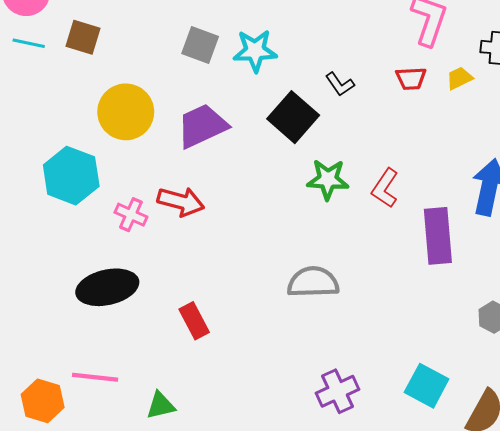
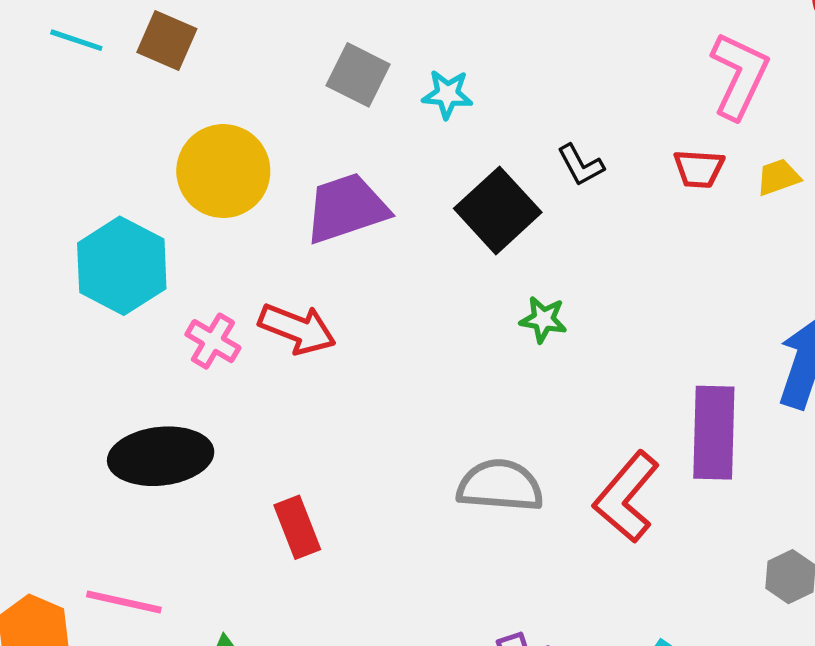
cyan star: (255, 51) -> (447, 94), size x0.7
green star: (328, 179) -> (543, 319), size x0.7
red L-shape: (385, 188) -> (626, 497), moved, size x1.4

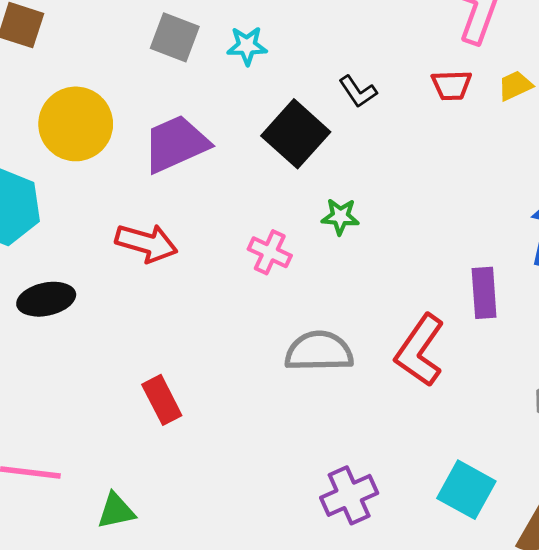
pink cross: (213, 341) -> (270, 252), moved
purple rectangle: (714, 433) -> (484, 293), size x0.7
black ellipse: (161, 456) -> (46, 299), moved, size x0.7

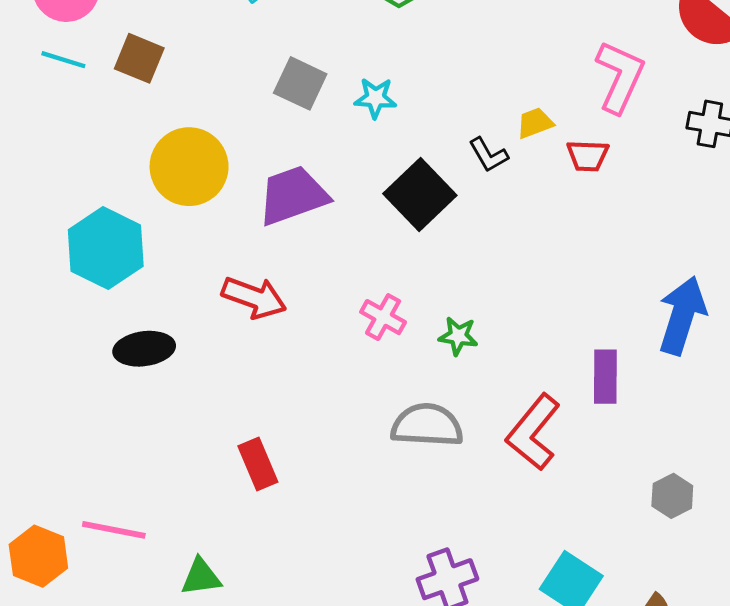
yellow trapezoid: (515, 86) -> (535, 123), moved
green star: (340, 217) -> (458, 336), moved

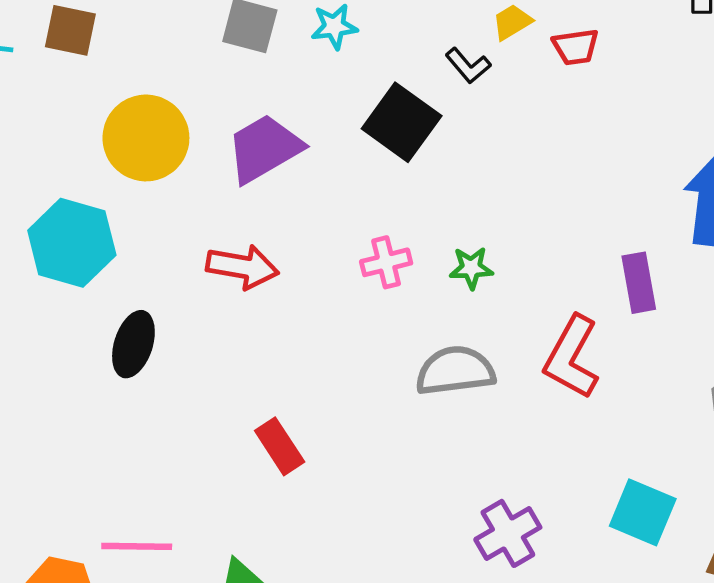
pink cross: (383, 317) -> (386, 262), turned -33
black ellipse: (144, 349) -> (133, 344), turned -54

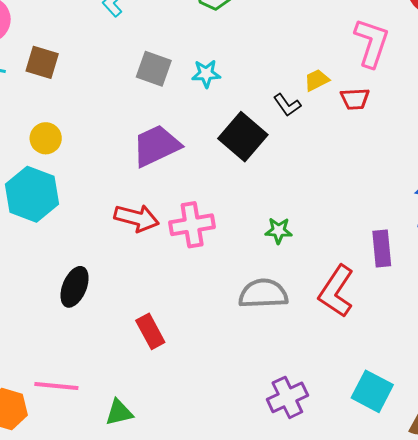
yellow circle: (146, 138) -> (46, 138), moved, size x0.6
pink cross: (386, 262) -> (192, 225), moved, size x1.4
black ellipse: (133, 344) -> (75, 287), moved

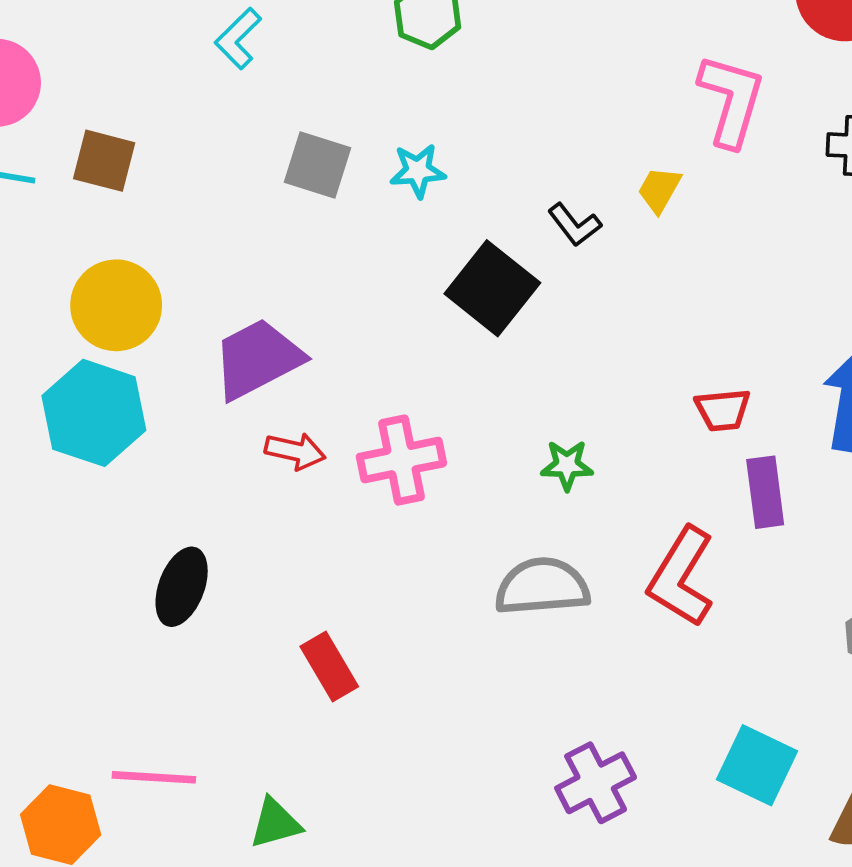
yellow trapezoid: (317, 80) -> (659, 190), moved, turned -32
red trapezoid: (355, 99) -> (723, 410), moved
yellow circle: (46, 138) -> (116, 305), size x1.5
purple trapezoid: (156, 146) -> (257, 359), moved
red arrow: (137, 218) -> (295, 451), size x0.7

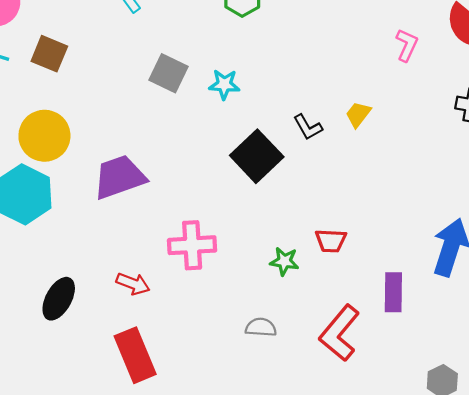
pink L-shape: (731, 100) -> (407, 45), moved, size x0.6
red trapezoid: (723, 410) -> (331, 241), moved
red arrow: (295, 451) -> (133, 284), moved
gray semicircle: (542, 587) -> (261, 327), size x0.6
red rectangle: (329, 666) -> (135, 355), size x1.4

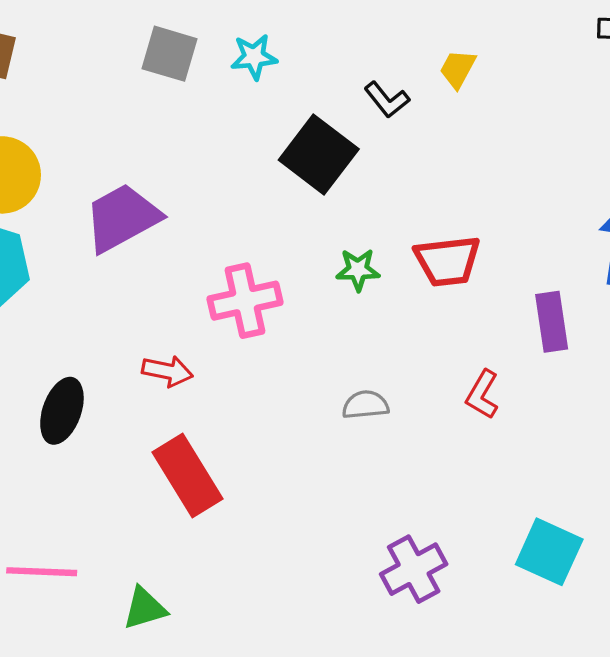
red trapezoid: (331, 241) -> (448, 261), size x1.4
green star: (284, 261) -> (358, 270), moved
red L-shape: (340, 333) -> (482, 395), size x0.6

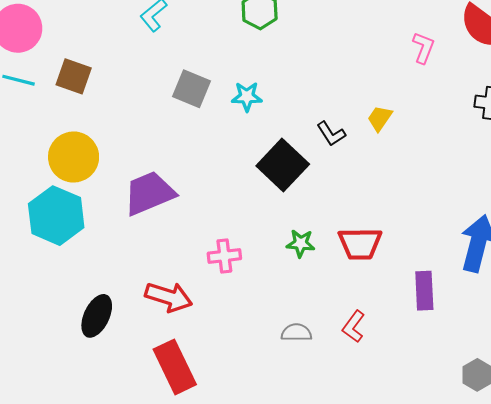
pink cross: (245, 301) -> (224, 256), size x0.7
red arrow: (167, 371) -> (169, 297), size x1.4
red L-shape: (482, 395) -> (354, 327), moved

